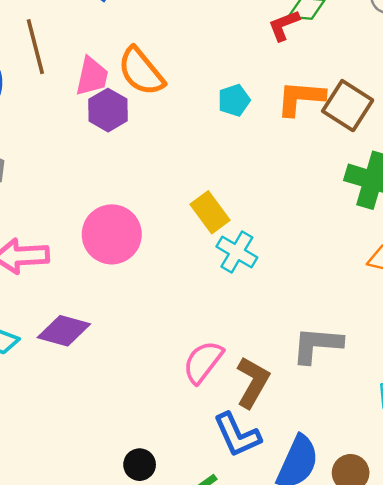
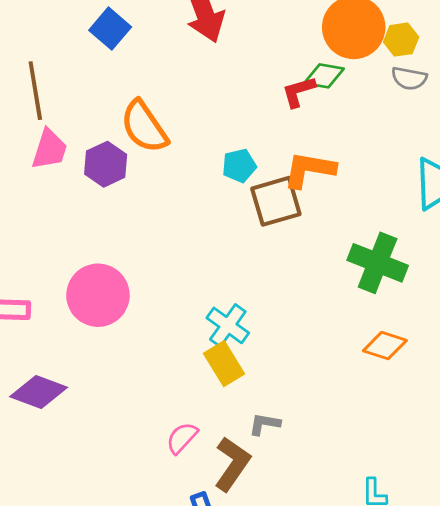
pink trapezoid: (92, 76) -> (49, 149), moved
brown square: (348, 106) -> (276, 201), moved, turned 36
yellow rectangle: (210, 212) -> (224, 364), moved
gray L-shape: (317, 345) -> (264, 424), moved, size x0.6
pink semicircle: (203, 362) -> (182, 438), size x0.7

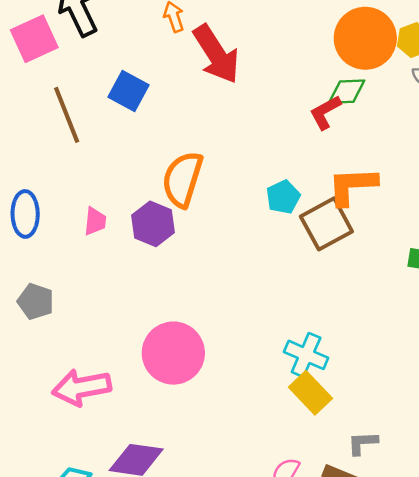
brown line: (35, 91) -> (67, 115), moved
orange semicircle: (144, 127) -> (183, 179), turned 64
pink trapezoid: (49, 149) -> (95, 221), size x0.7

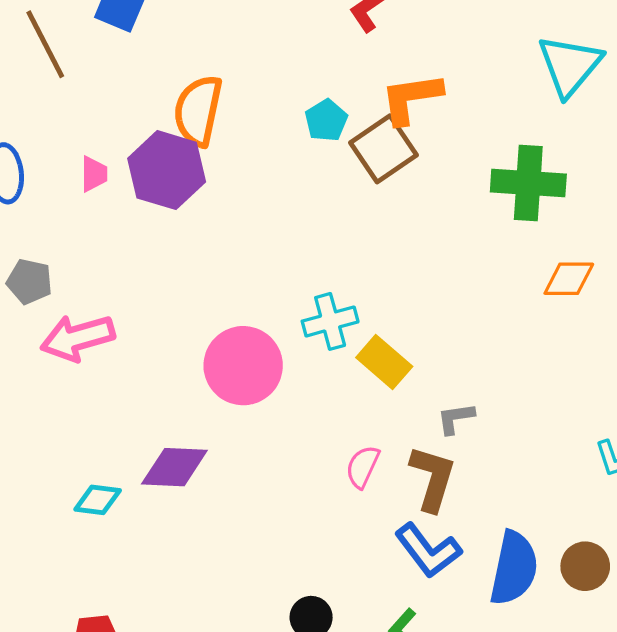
purple hexagon: (153, 224) -> (167, 170), size x1.4
pink circle: (173, 353) -> (243, 366), moved
cyan cross: (306, 355) -> (330, 321), moved, turned -33
pink arrow: (82, 387) -> (78, 338), moved

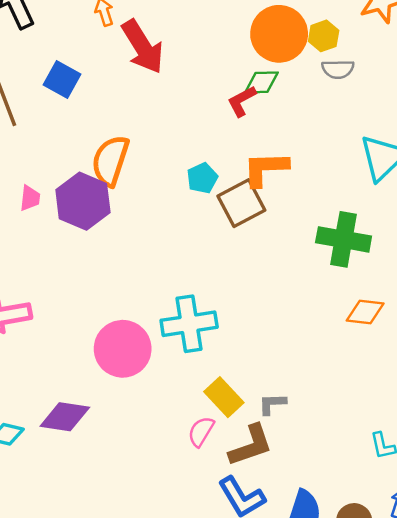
cyan cross: (330, 321) -> (189, 324), size x1.4
yellow rectangle: (384, 362) -> (224, 397), moved
brown L-shape: (433, 478) -> (251, 445), turned 48

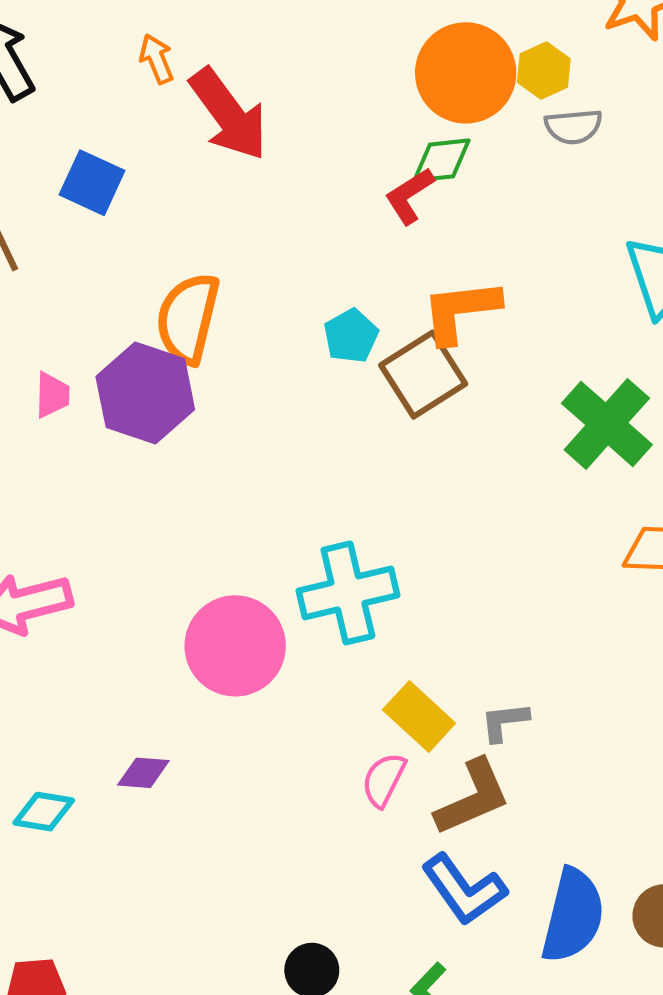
green cross: (344, 239) -> (607, 424), turned 36
purple diamond: (65, 417) -> (143, 773), size x0.6

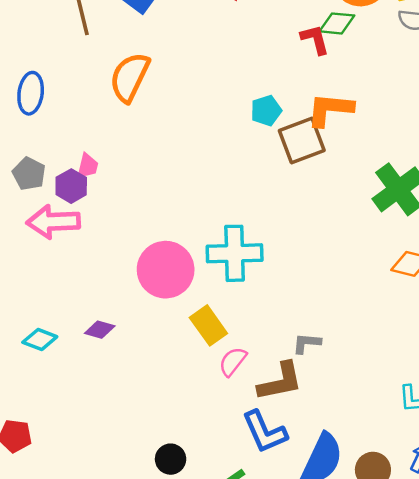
red L-shape: (409, 196) -> (315, 39), turned 96
orange semicircle: (188, 318) -> (130, 77), moved
purple hexagon: (145, 393) -> (71, 186), moved, size x0.6
pink trapezoid: (52, 395) -> (88, 166), moved
yellow rectangle: (419, 716) -> (208, 325), moved

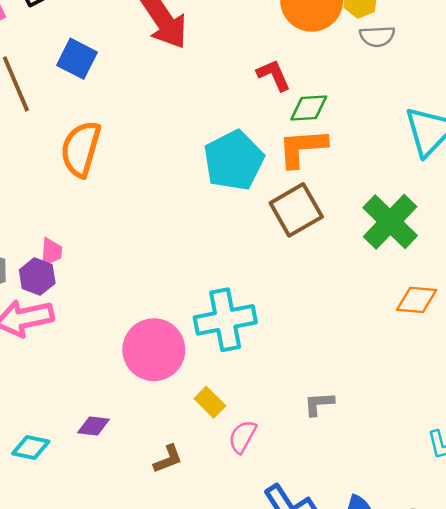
green diamond: (337, 23) -> (309, 108), moved
cyan pentagon: (266, 111) -> (234, 160), size x1.8
brown square: (302, 140) -> (296, 210), moved
yellow rectangle: (208, 325) -> (210, 402), size x0.7
brown L-shape: (280, 382) -> (168, 459), moved, size x0.6

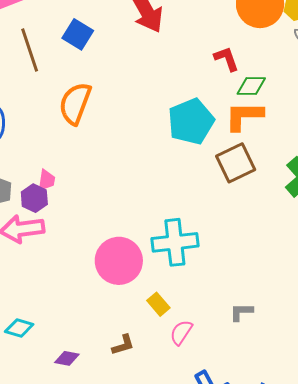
purple diamond: (94, 426) -> (67, 358), moved

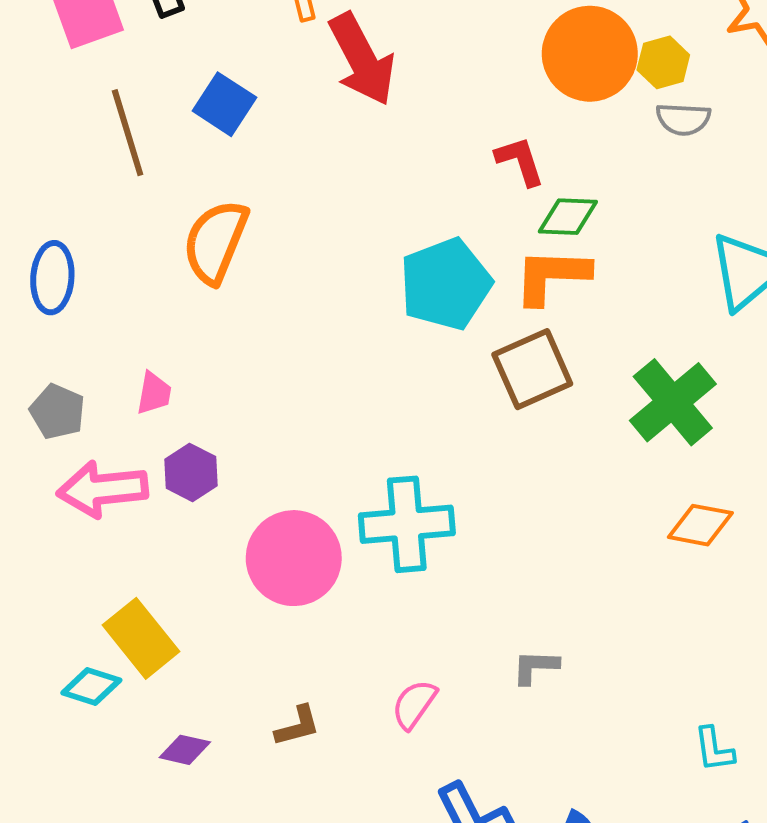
purple hexagon: (34, 198) -> (191, 472), moved
yellow rectangle: (158, 304) -> (141, 638), moved, size x1.6

